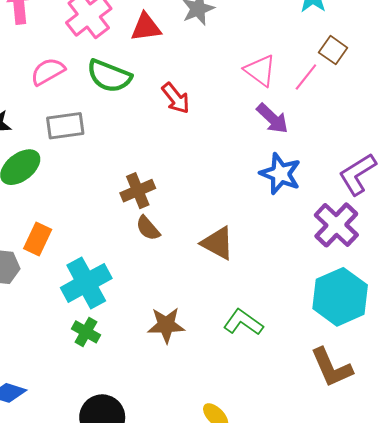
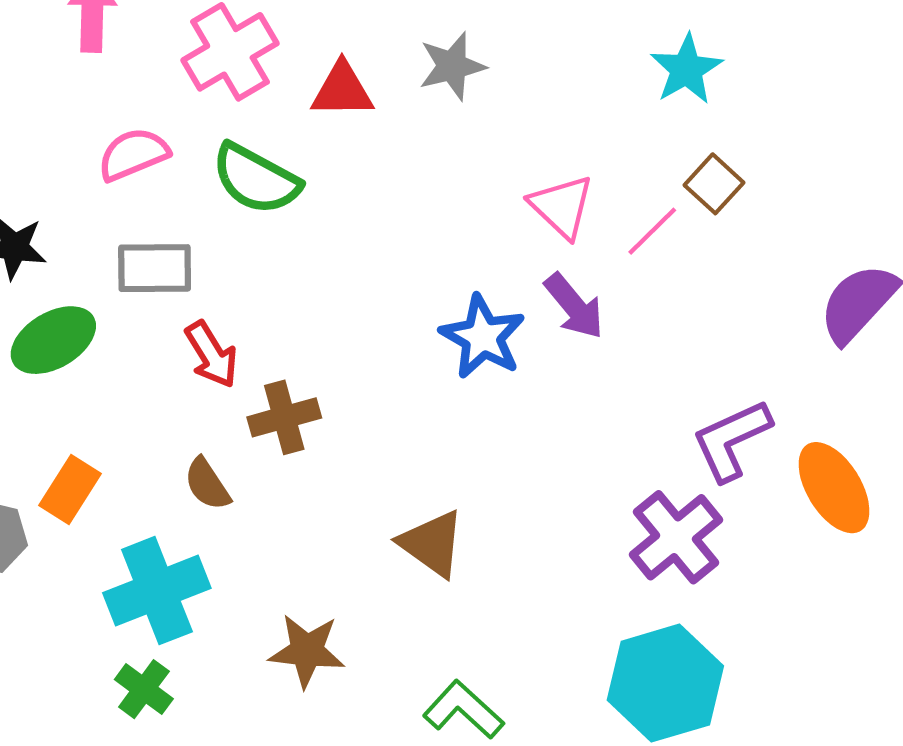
red arrow: (176, 98) -> (211, 354), moved
blue star: (280, 174) -> (483, 337), moved
brown semicircle: (148, 228) -> (207, 484), moved
brown star: (166, 325) -> (307, 651), moved

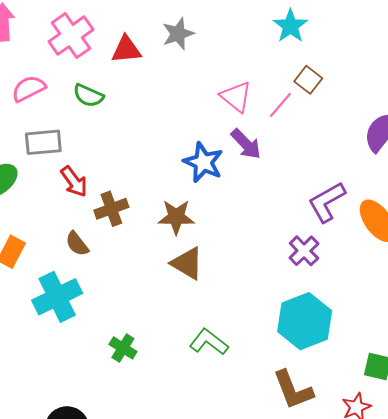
green semicircle: (256, 179) -> (88, 96), size x0.7
purple cross: (676, 537) -> (304, 251), size x0.7
brown star: (307, 651) -> (176, 217), moved
green cross: (144, 689) -> (123, 348), moved

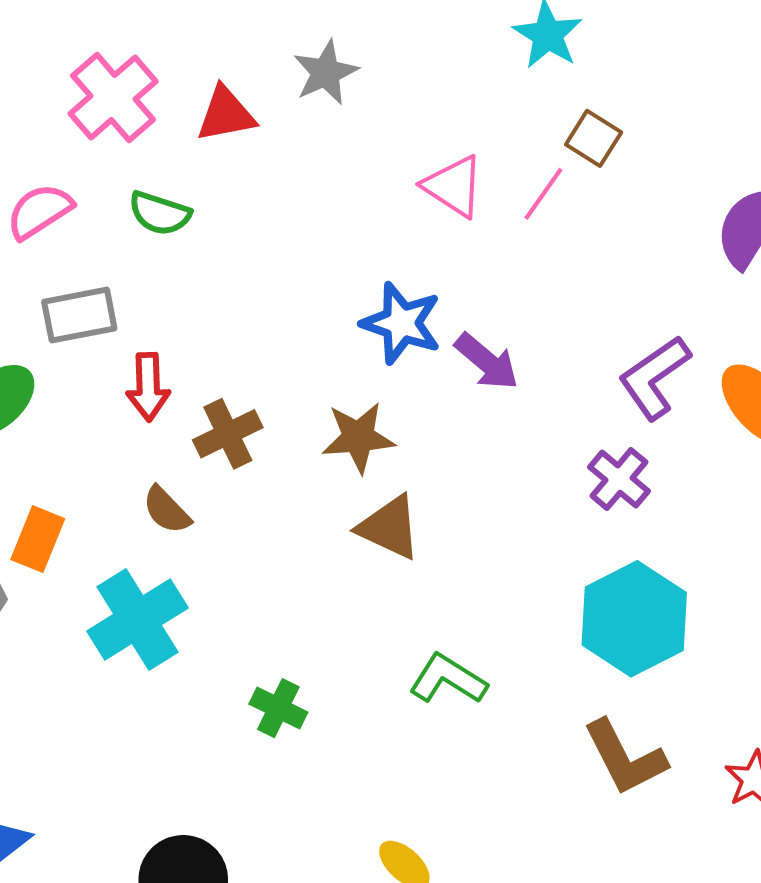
purple arrow: (246, 144) -> (487, 362), moved
red arrow: (74, 181) -> (148, 387), turned 40

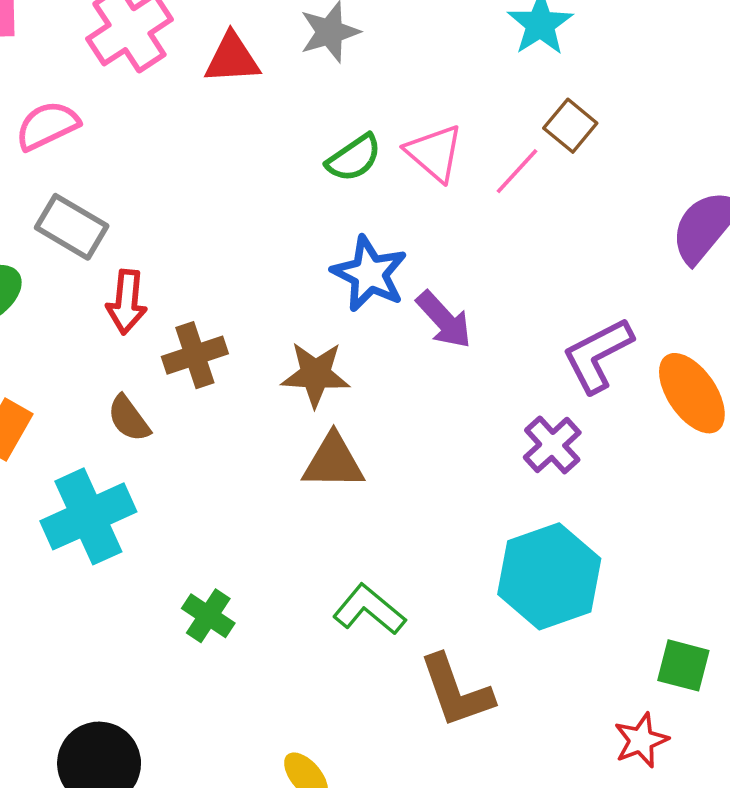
green semicircle: (160, 213) -> (354, 158), moved, turned -60
gray rectangle: (79, 315) -> (72, 227), turned 34
brown triangle: (389, 527) -> (333, 462), turned -32
brown L-shape: (625, 758) -> (456, 691), moved

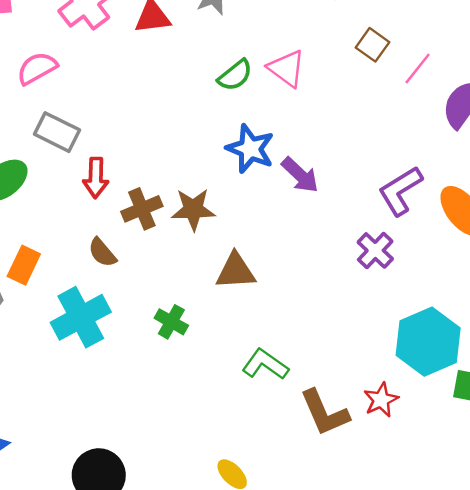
pink line: (517, 171) -> (418, 69), moved
brown star: (315, 374) -> (193, 209), moved
cyan hexagon: (549, 576) -> (428, 342), moved
green cross: (208, 616) -> (171, 322), moved
red star: (641, 740) -> (381, 400), moved

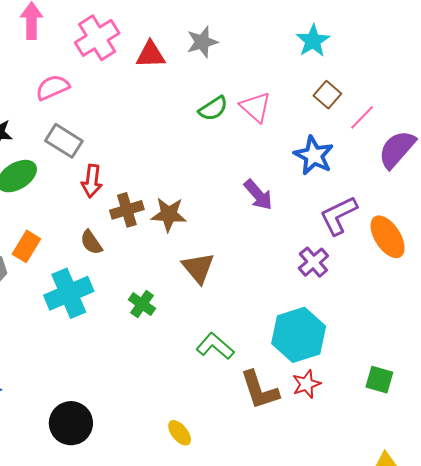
blue star: (250, 149) -> (314, 155), moved
brown triangle: (235, 271) -> (198, 268), turned 48
cyan hexagon: (428, 342) -> (299, 335), moved

